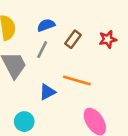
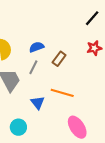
red star: (108, 39) -> (94, 48), moved
blue triangle: (47, 92) -> (38, 103), turned -40

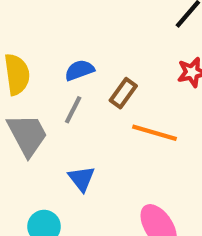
orange line: (62, 93) -> (155, 133), moved

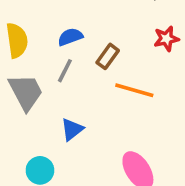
blue triangle: (82, 179) -> (72, 129), turned 30

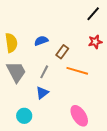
gray line: (65, 71) -> (44, 72), moved

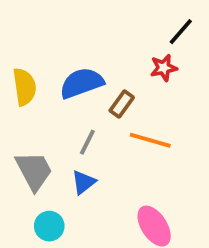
blue semicircle: (41, 41) -> (82, 83), size x1.6
red star: (95, 42) -> (164, 68), moved
gray trapezoid: (16, 72) -> (34, 171), moved

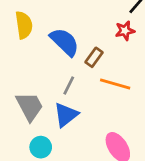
blue semicircle: (82, 83) -> (65, 42), turned 64
yellow semicircle: (24, 87) -> (24, 25), moved
blue triangle: (84, 182) -> (66, 115), size x1.4

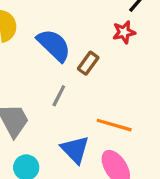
orange line: (115, 84) -> (114, 125), moved
blue triangle: (66, 115) -> (75, 150), moved, turned -36

